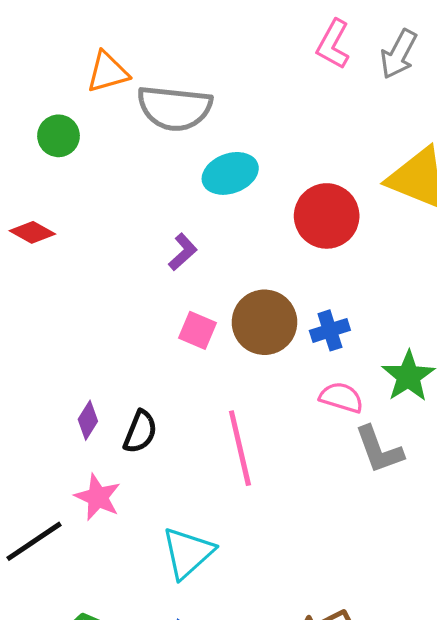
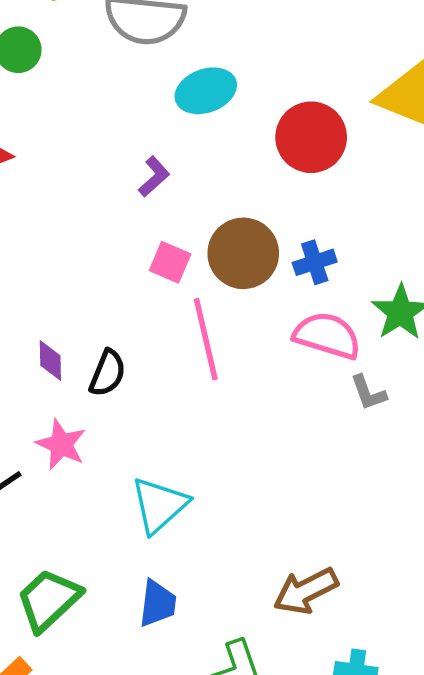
pink semicircle: (341, 397) -> (327, 335), size x1.4
purple diamond: (88, 420) -> (50, 361), turned -33
pink line: (240, 448) -> (206, 339), moved
gray L-shape: (379, 450) -> (368, 393), size x0.7

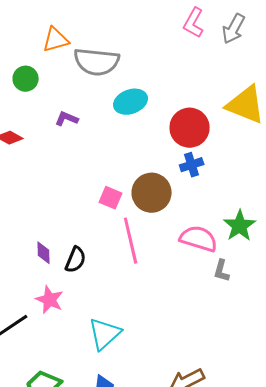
purple L-shape: (154, 177) -> (67, 119), moved, turned -115
blue cross: (315, 262) -> (192, 165), moved
gray L-shape: (368, 393) -> (222, 271), turned 35

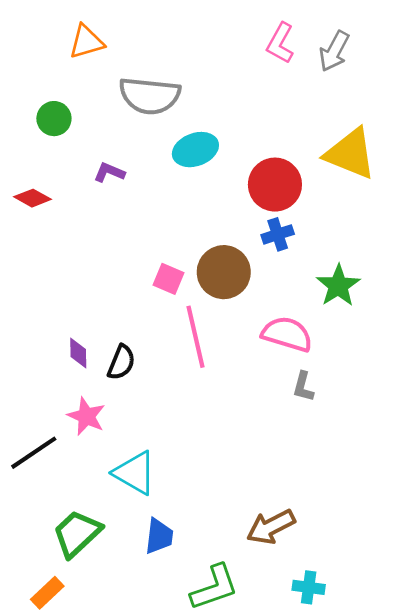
orange triangle: (56, 40) -> (86, 42), moved
green star: (240, 226) -> (338, 286), moved
gray L-shape: (222, 271) -> (303, 387), moved
cyan triangle: (105, 334) -> (135, 473), moved, turned -48

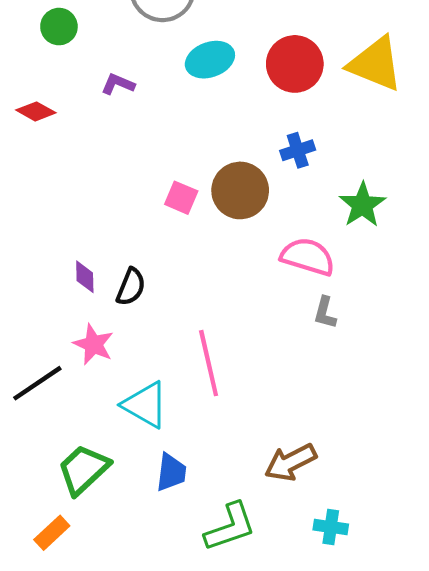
red circle: (275, 185) -> (295, 64), moved
pink line: (195, 337) -> (209, 363), moved

